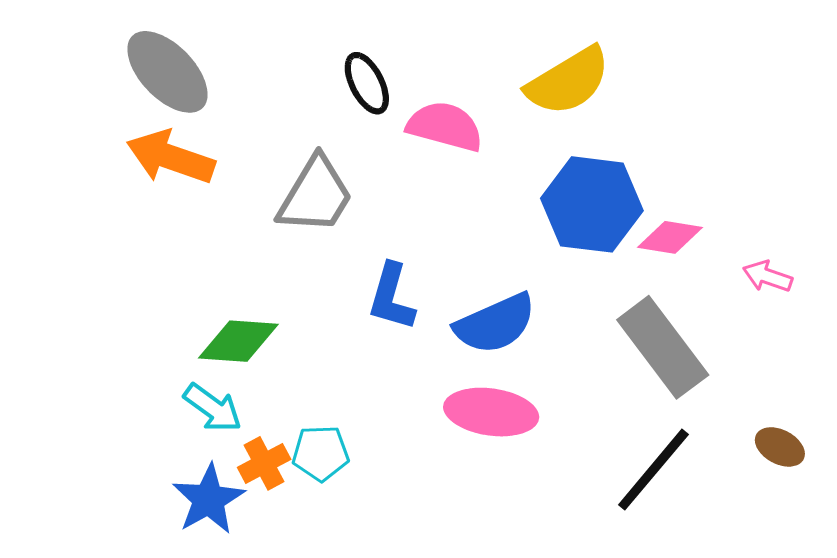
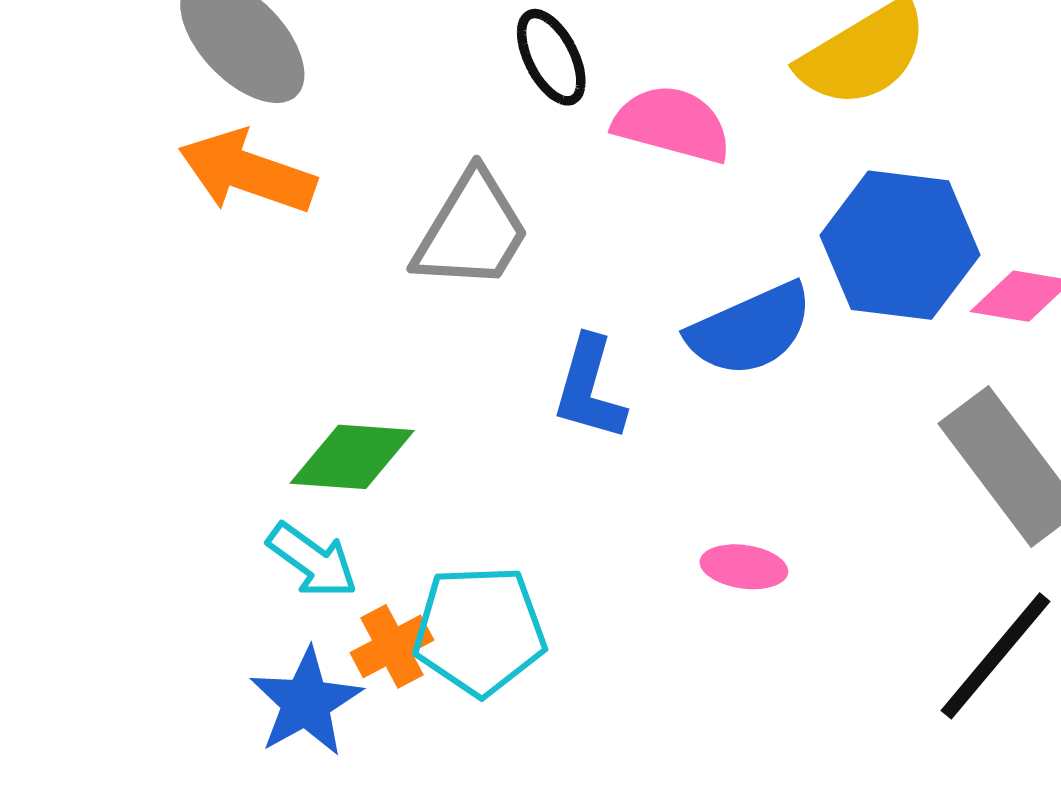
blue semicircle: (495, 324) -> (750, 330), moved
pink ellipse: (491, 412) -> (744, 567), size x0.6
cyan pentagon: (321, 453) -> (480, 630), size x1.5

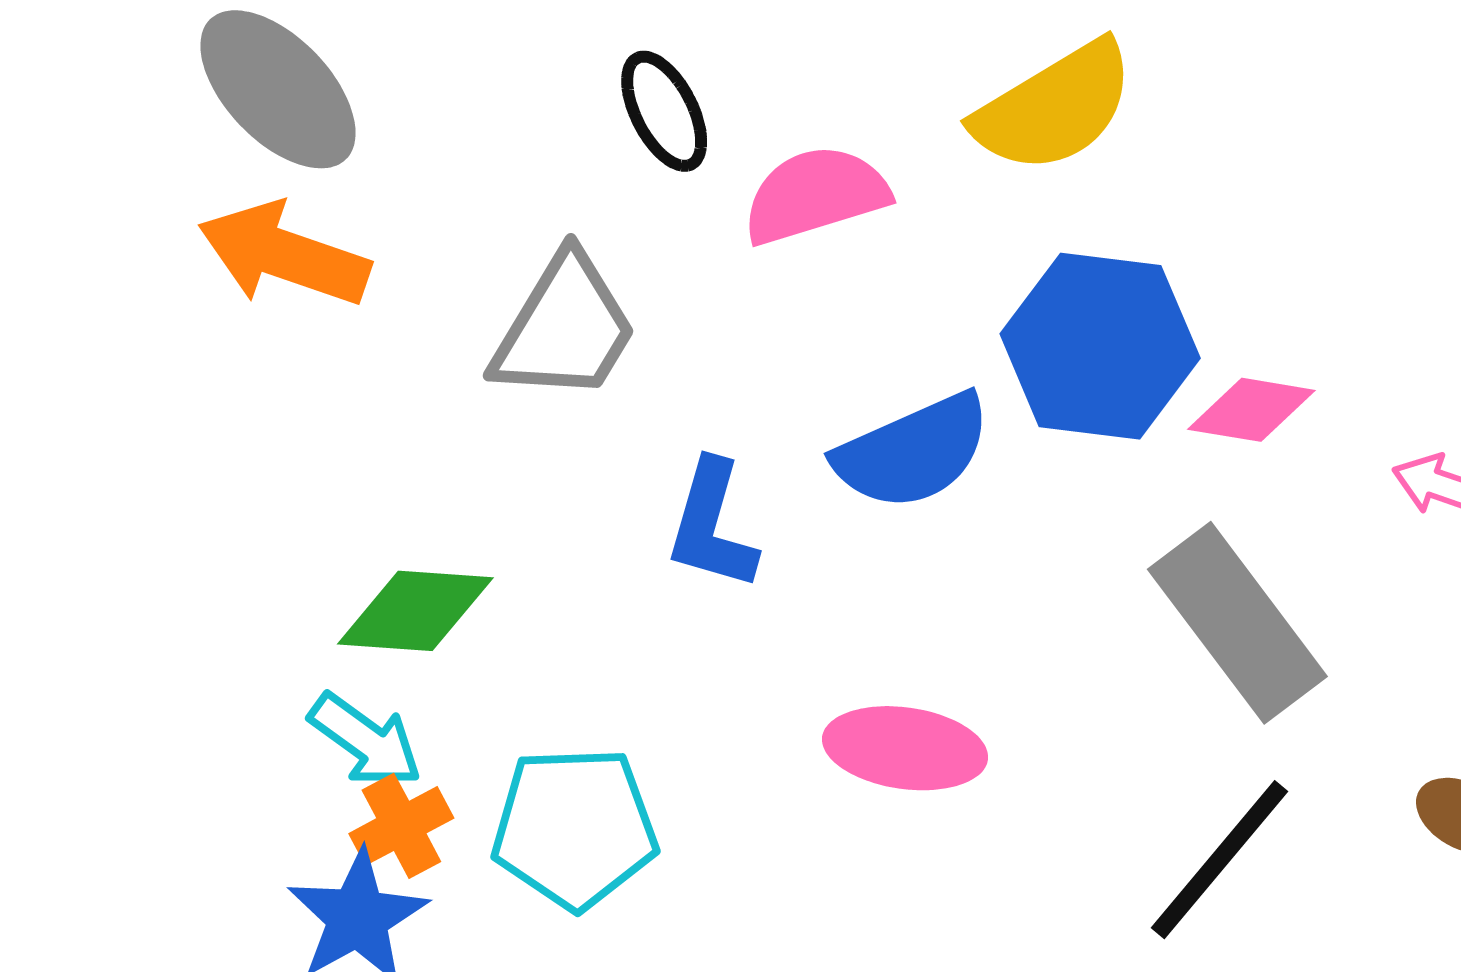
pink semicircle: (672, 124) -> (815, 195), turned -32
pink ellipse: (744, 567) -> (905, 748), size x1.5
orange cross: (392, 646) -> (401, 826), moved

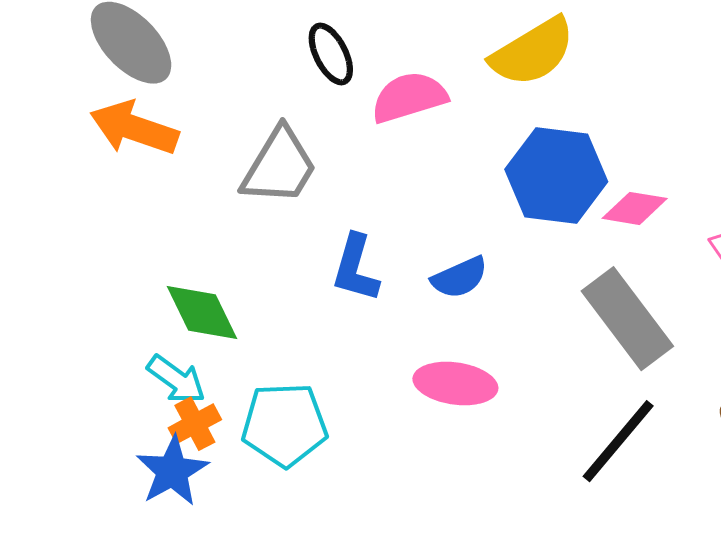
blue semicircle: (913, 452) -> (460, 277), moved, size x0.7
green diamond: (415, 611) -> (202, 312), turned 60

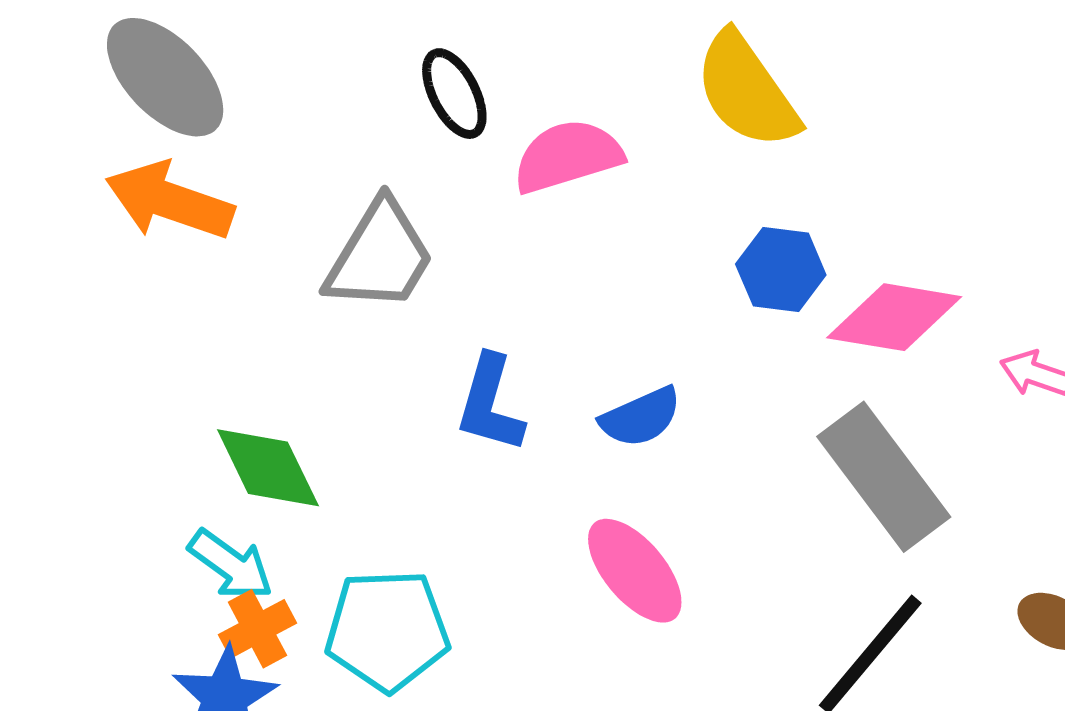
yellow semicircle: (533, 52) -> (747, 91), turned 86
blue hexagon: (556, 175) -> (781, 269), size x0.6
pink diamond: (635, 208) -> (894, 317), size x1.4
pink ellipse: (455, 384) -> (635, 571), turned 42

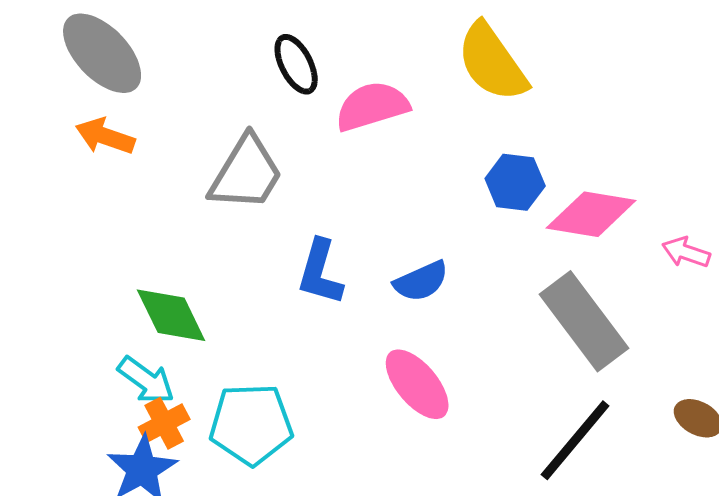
orange arrow: (170, 201) -> (105, 136), size x0.7

